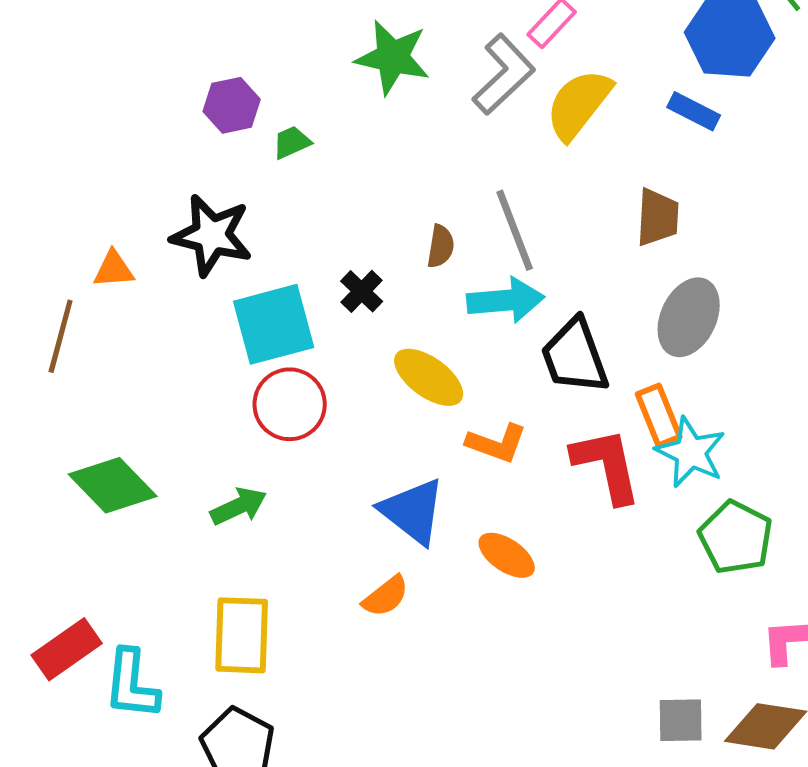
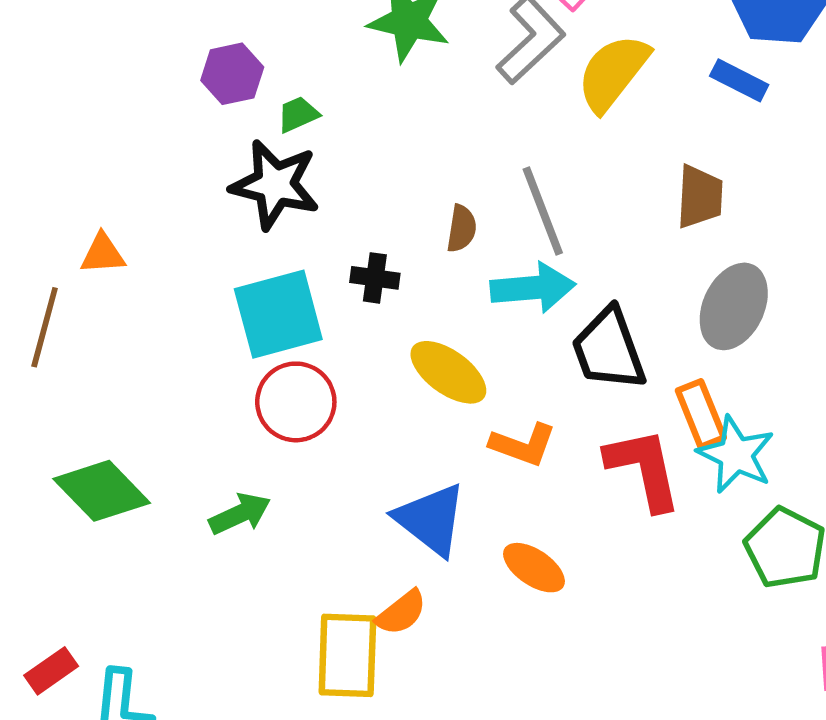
black star: (212, 235) -> (275, 185), moved
black cross: (362, 291) -> (375, 278), turned -36
yellow rectangle: (242, 635) -> (347, 655), moved
red rectangle: (67, 649) -> (51, 671), size x0.7

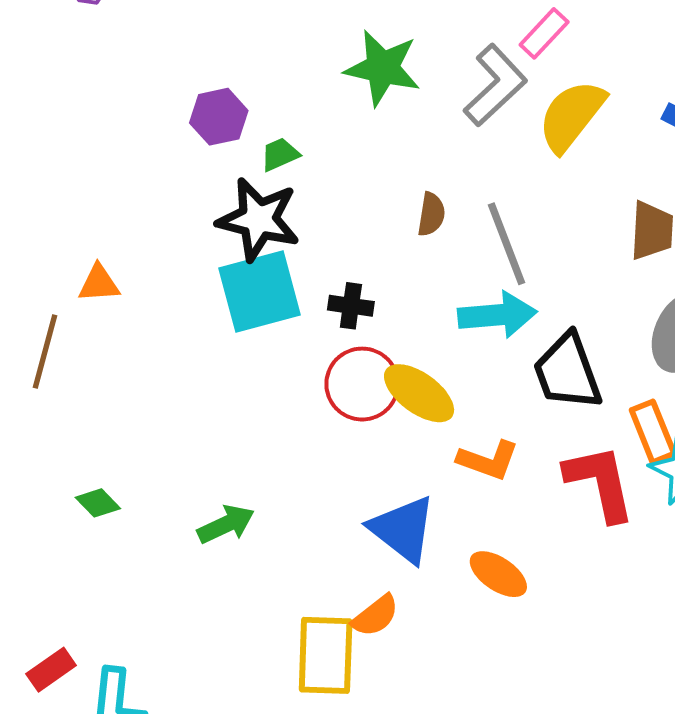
brown semicircle: (462, 229) -> (431, 214), moved
cyan square: (278, 314) -> (259, 292), moved
red circle: (296, 402) -> (362, 384), moved
green diamond: (102, 491) -> (98, 503), size x0.5

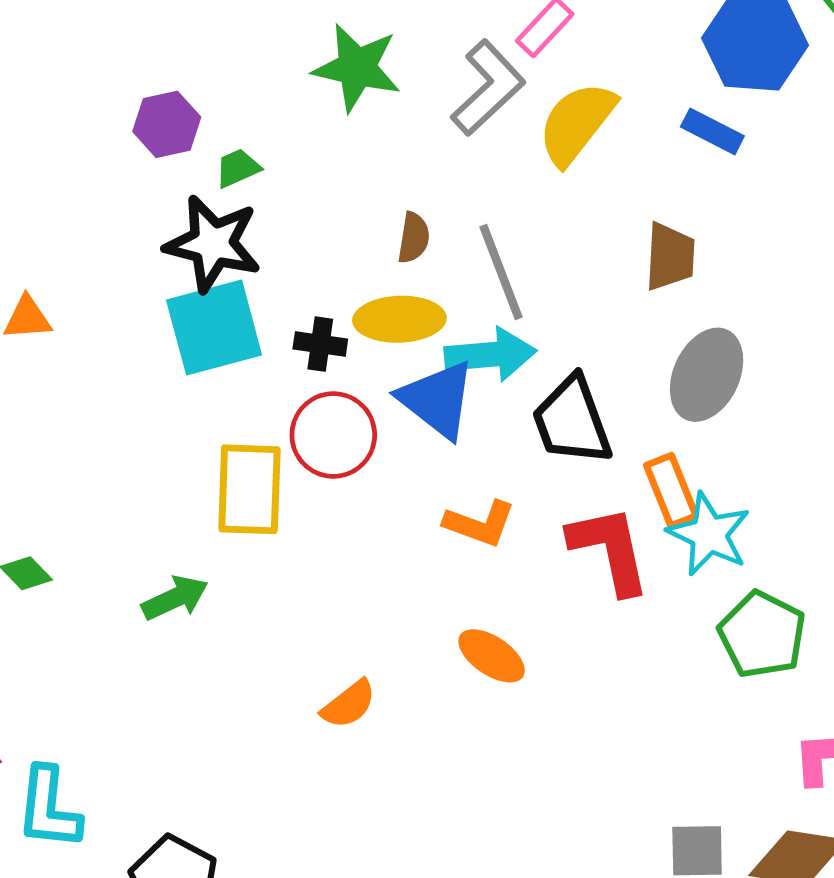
yellow ellipse: (419, 393) -> (399, 319), moved, turned -38
blue triangle: (403, 529) -> (437, 400), moved
yellow rectangle: (326, 655) -> (249, 489), moved

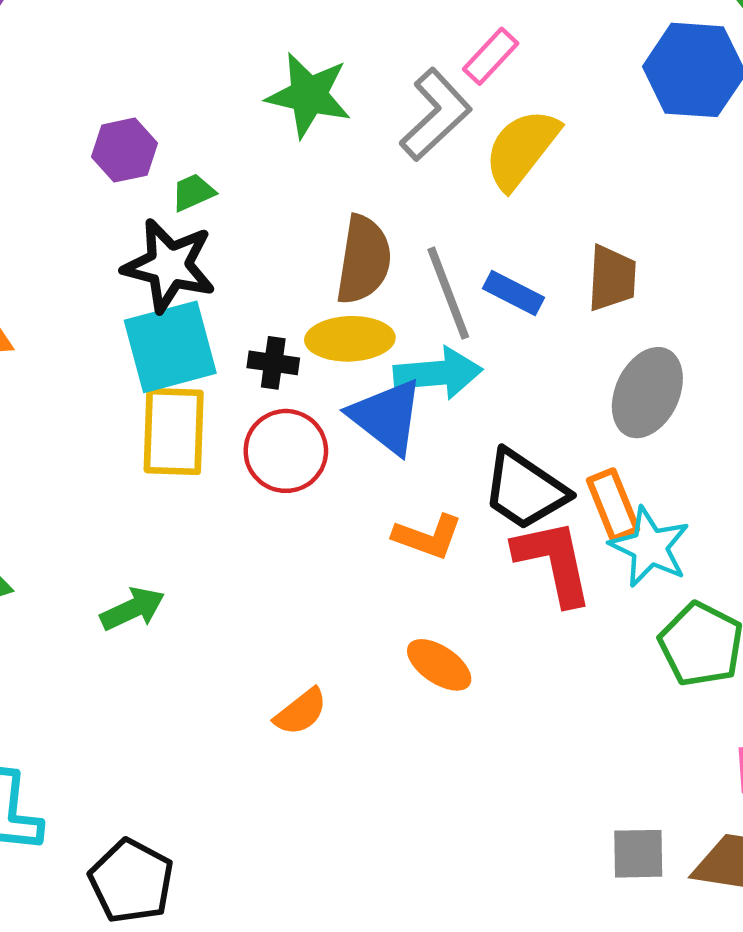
blue rectangle: (712, 131) -> (514, 293), moved
brown semicircle: (414, 238) -> (364, 260), size x1.8
black trapezoid: (572, 421) -> (525, 490), moved, turned -36
yellow rectangle: (249, 489) -> (174, 431), moved

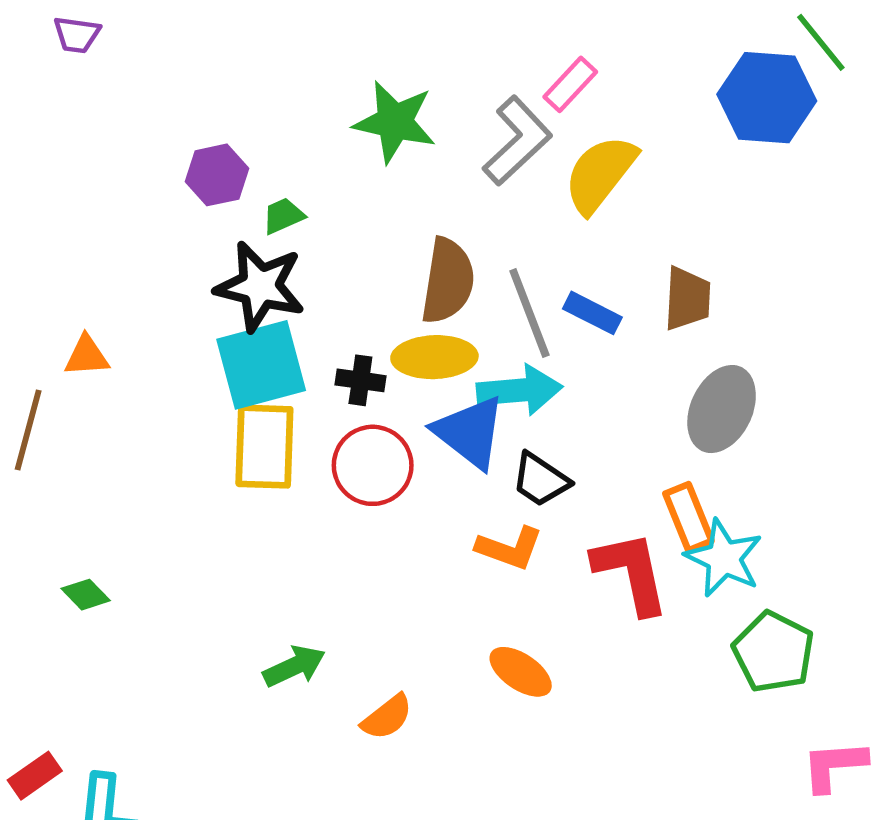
black trapezoid: (525, 490) -> (540, 480), moved, size x0.7
green arrow: (133, 609) -> (294, 666), moved

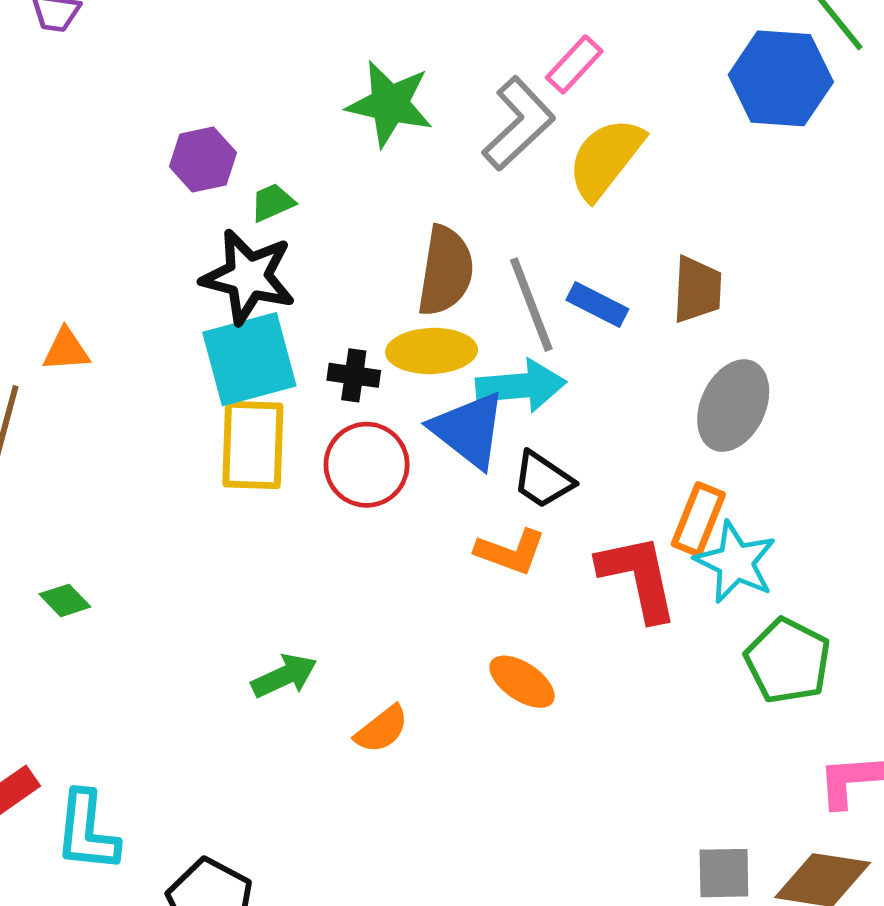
orange rectangle: (688, 517) -> (698, 519), turned 44

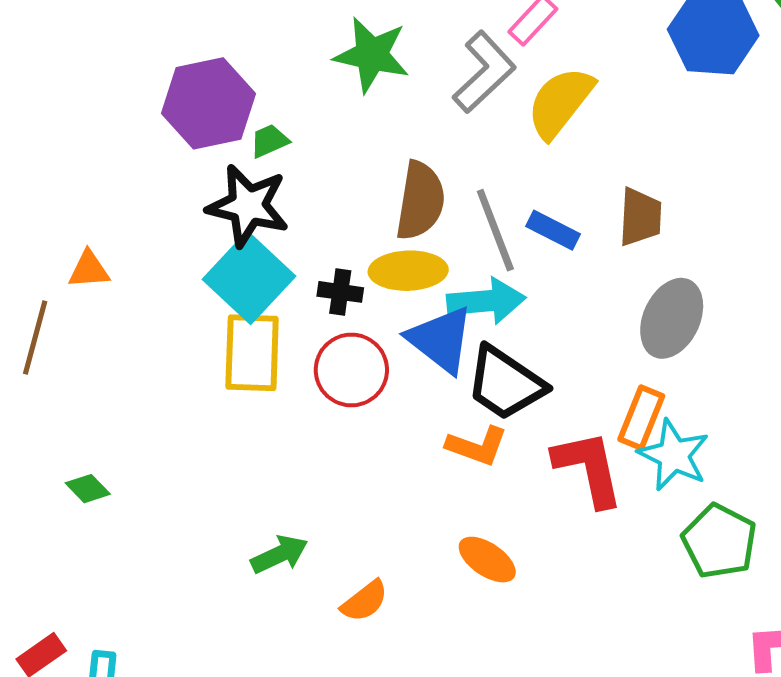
purple hexagon: (203, 160) -> (208, 103), size x1.6
cyan square: (249, 359) -> (249, 278), turned -32
black trapezoid: (543, 480) -> (505, 383), size x1.5

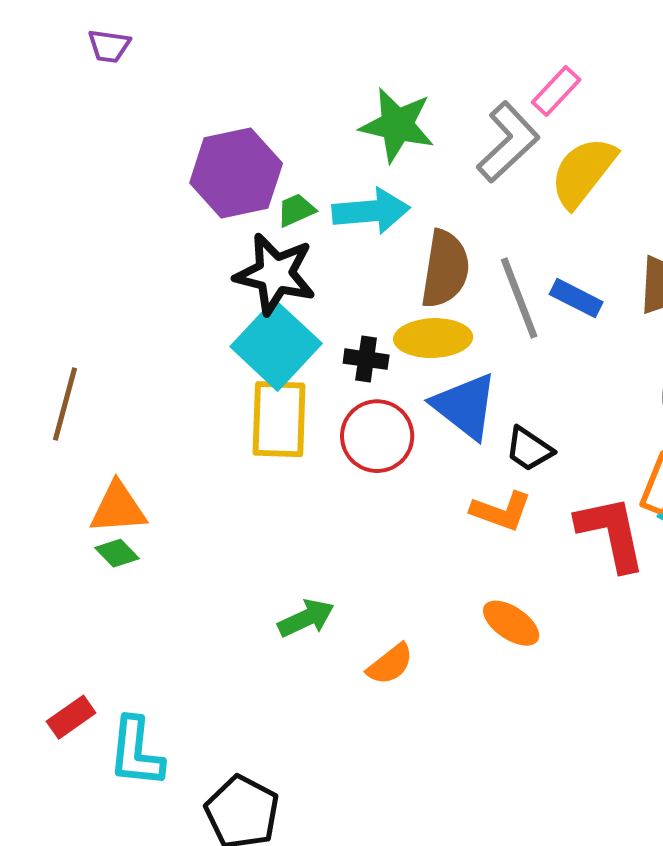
orange triangle: (89, 270) -> (118, 508), moved, size x1.4
cyan arrow: (486, 301) -> (371, 211), moved
black trapezoid: (505, 383) -> (529, 449), size x0.6

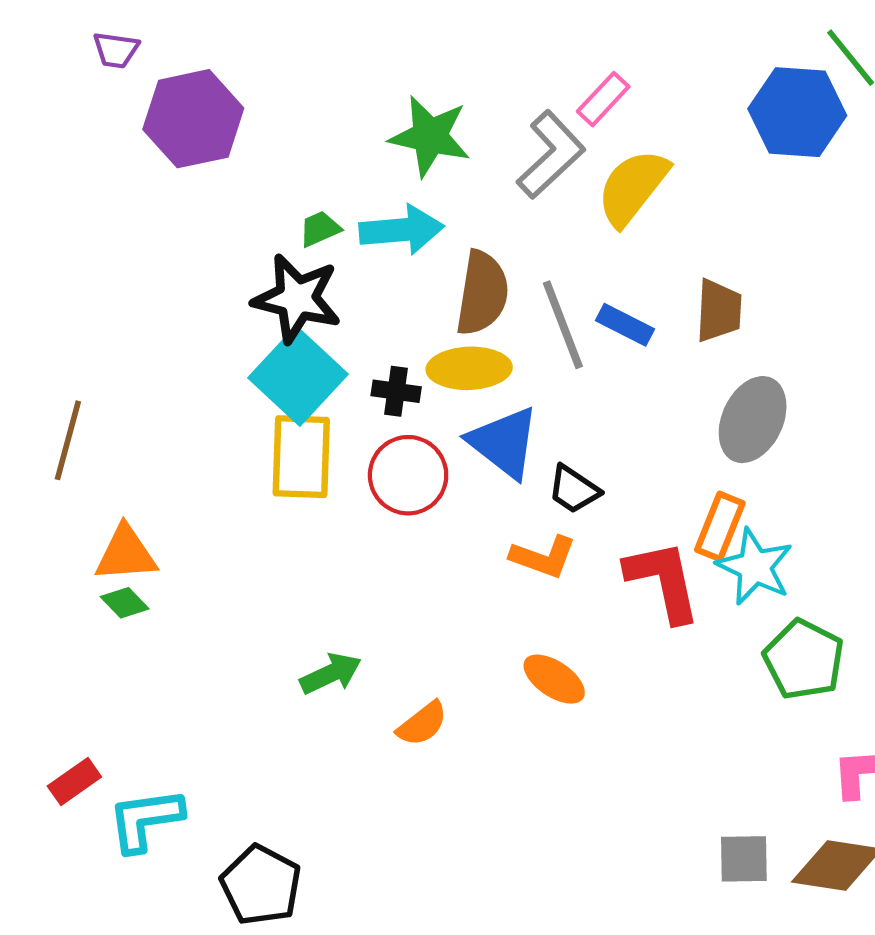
purple hexagon: (236, 173) -> (193, 119), moved
cyan L-shape: (136, 752) -> (145, 820), turned 76

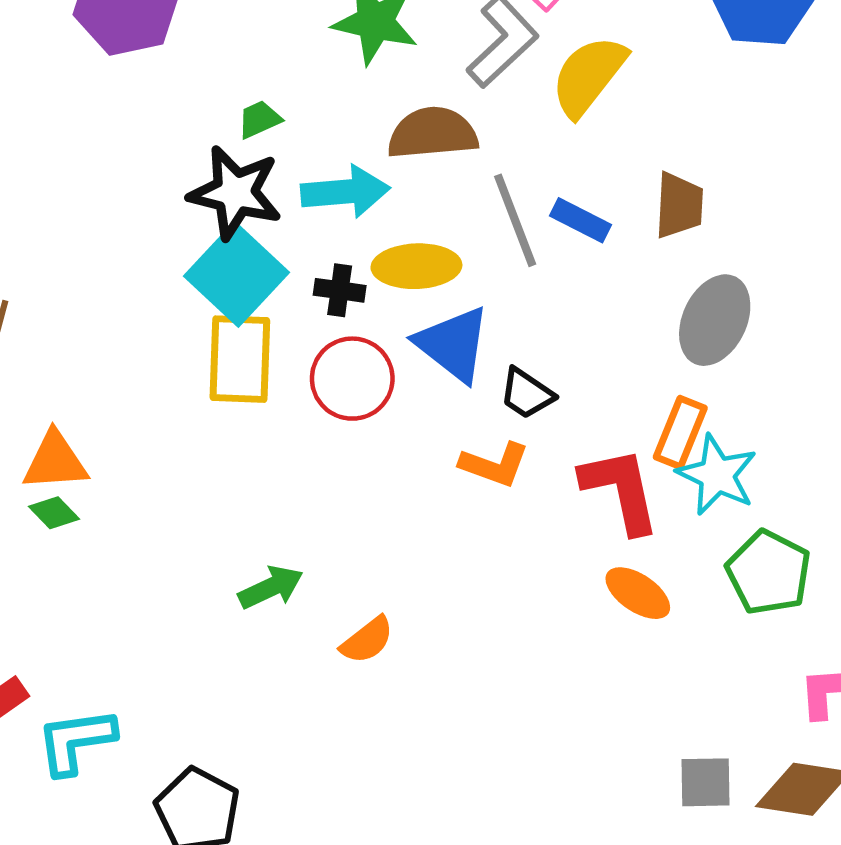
cyan arrow: (402, 230) -> (345, 192), moved
brown semicircle: (482, 293) -> (433, 133), moved, turned -104
orange ellipse: (554, 679) -> (638, 593), moved

